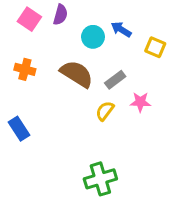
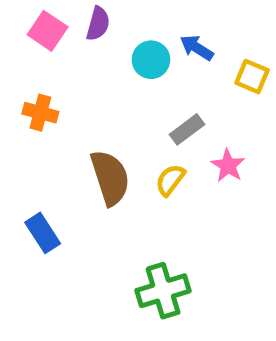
brown semicircle: (77, 74) -> (110, 178), moved, turned 40
pink star: (140, 102) -> (228, 166), turned 30
blue rectangle: (19, 129) -> (43, 233), moved

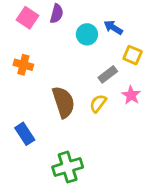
yellow square: (252, 77) -> (133, 55), moved
green cross: (163, 291) -> (68, 167), moved

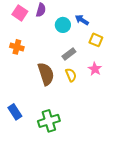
gray rectangle: (108, 74) -> (69, 54), moved
yellow semicircle: (98, 103) -> (71, 75), turned 120
blue rectangle: (25, 134) -> (15, 112), moved

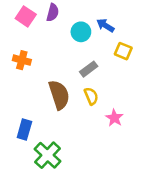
pink star: (95, 69) -> (114, 118), moved
blue rectangle: (15, 112) -> (24, 129), moved, turned 49
green cross: (49, 121) -> (48, 155), moved, turned -30

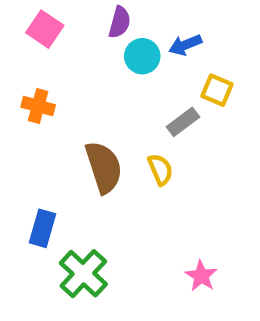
purple semicircle: (53, 13) -> (120, 22), moved
blue arrow: (105, 25) -> (185, 45), turned -54
gray rectangle: (89, 69) -> (183, 122), moved
pink star: (114, 118) -> (201, 276), moved

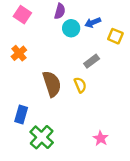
yellow square: (217, 90) -> (115, 36), moved
orange cross: (38, 106) -> (19, 53), turned 35

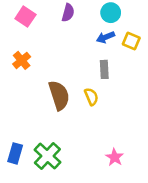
blue arrow: (93, 23) -> (106, 37), moved
cyan circle: (71, 28) -> (111, 13), moved
gray rectangle: (92, 61) -> (104, 69), turned -56
blue rectangle: (21, 114) -> (15, 153), moved

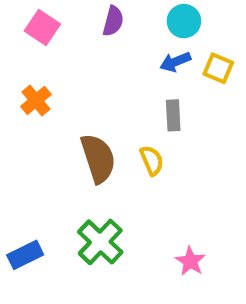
blue rectangle: (15, 153) -> (25, 255), turned 48
green cross: (47, 156) -> (100, 242), moved

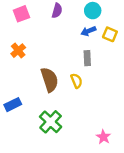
pink square: (42, 27) -> (21, 14), turned 35
blue rectangle: (25, 255) -> (13, 105), moved
pink star: (190, 261) -> (103, 137), moved

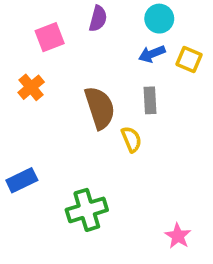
pink square: (21, 14) -> (50, 37), moved
brown semicircle: (49, 80) -> (100, 108), moved
green cross: (51, 122) -> (87, 210), turned 30

